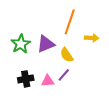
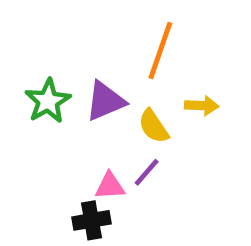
yellow arrow: (92, 38) -> (202, 106), moved
black cross: (26, 79) -> (91, 220), moved

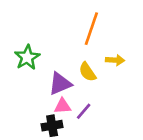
purple triangle: (105, 101) -> (60, 84), moved
purple line: (147, 172) -> (84, 111), moved

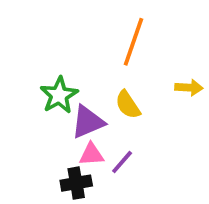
green star: (27, 57) -> (59, 95), moved
yellow arrow: (115, 60) -> (189, 88), moved

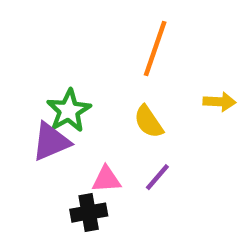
purple triangle: (88, 122) -> (51, 142), moved
purple line: (122, 162) -> (157, 177), moved

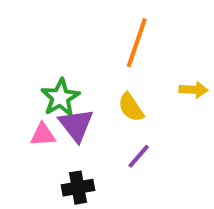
purple triangle: (51, 142) -> (76, 125), moved, turned -45
pink triangle: (106, 179) -> (43, 135), moved

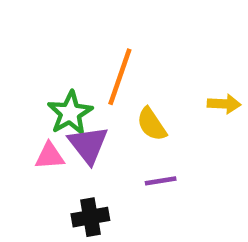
orange line: (137, 43) -> (120, 77), moved
purple line: (139, 156) -> (161, 181), turned 40

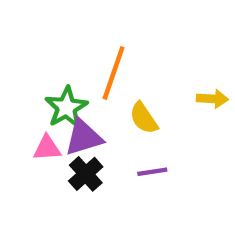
purple triangle: (88, 145) -> (84, 137), turned 51
black cross: (90, 217) -> (86, 174), moved, turned -32

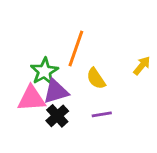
yellow arrow: (212, 99) -> (142, 66), turned -54
pink triangle: (47, 148) -> (31, 99), size x1.5

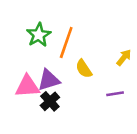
green star: (44, 71) -> (39, 35), moved
purple line: (102, 114) -> (115, 94), moved

